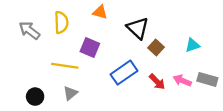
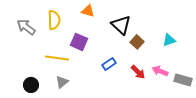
blue rectangle: (124, 73) -> (109, 64), size x0.6
gray rectangle: (207, 79) -> (183, 80), moved

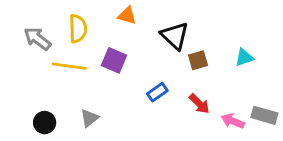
brown square: (137, 42) -> (198, 60), turned 32
yellow line: (57, 58) -> (69, 66), moved
pink arrow: (160, 71) -> (233, 121), moved

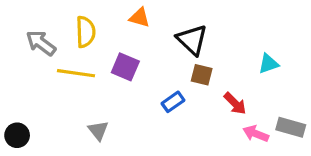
brown square: (198, 60) -> (202, 75), moved, turned 30
red arrow: (199, 104) -> (235, 103), moved
gray triangle: (89, 118) -> (98, 130), turned -30
black circle: (45, 123) -> (17, 135), moved

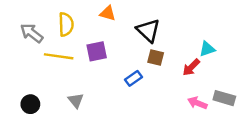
purple square: (125, 67) -> (97, 51), turned -35
red arrow: (235, 103) -> (191, 67), moved, turned 90
black circle: (17, 135) -> (30, 104), moved

